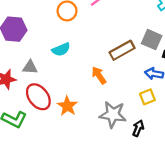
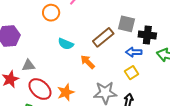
cyan semicircle: (61, 49) -> (66, 44), moved, turned 56
orange star: (67, 106) -> (66, 92), turned 30

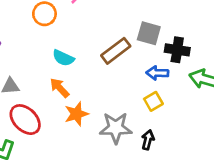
orange arrow: (88, 62) -> (60, 88), moved
orange star: (66, 92) -> (76, 114), moved

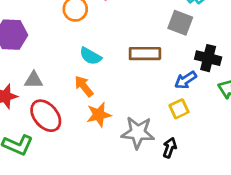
gray square: (149, 33) -> (180, 23), moved
brown rectangle: (116, 51) -> (145, 54), turned 32
blue arrow: (157, 73) -> (186, 80), turned -40

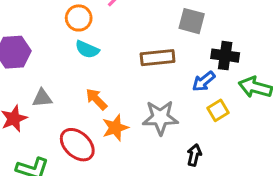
cyan semicircle: (90, 56) -> (87, 49), moved
yellow square: (179, 109) -> (218, 110), moved
red ellipse: (46, 116) -> (77, 145), moved
gray star: (138, 133) -> (160, 117), moved

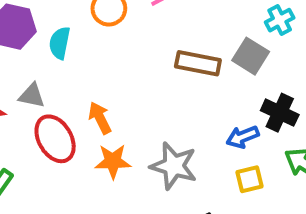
cyan semicircle: (87, 49) -> (60, 43), moved, turned 60
brown rectangle: (158, 58) -> (198, 63), moved
red ellipse: (77, 145) -> (55, 139), moved

